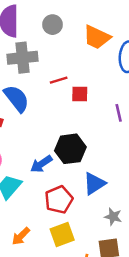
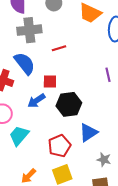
red square: (80, 94) -> (50, 81), moved
blue arrow: (41, 164) -> (36, 101), moved

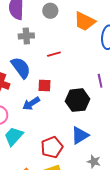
gray cross: (29, 30) -> (26, 36), size x0.7
black hexagon: (69, 104) -> (78, 100), moved

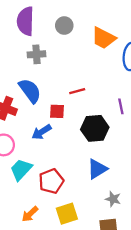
red line: (54, 54) -> (77, 91), moved
red pentagon: (52, 147) -> (51, 181), moved

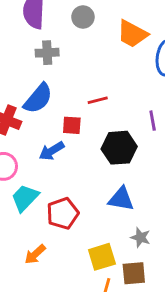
blue semicircle: (30, 91) -> (38, 98), turned 75
blue triangle: (97, 169) -> (121, 199), turned 40
yellow square: (67, 214) -> (102, 257), moved

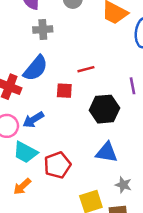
blue arrow: (52, 151) -> (33, 120), moved
cyan trapezoid: (25, 198) -> (25, 152), turned -105
orange arrow: (35, 254) -> (22, 186), moved

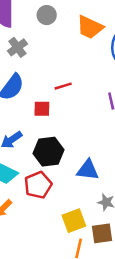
gray cross: (43, 29) -> (17, 47), turned -30
black hexagon: (104, 109) -> (49, 152), moved

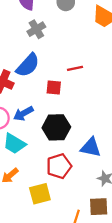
red pentagon: (38, 185) -> (59, 166), moved
yellow square: (74, 221) -> (40, 194), moved

